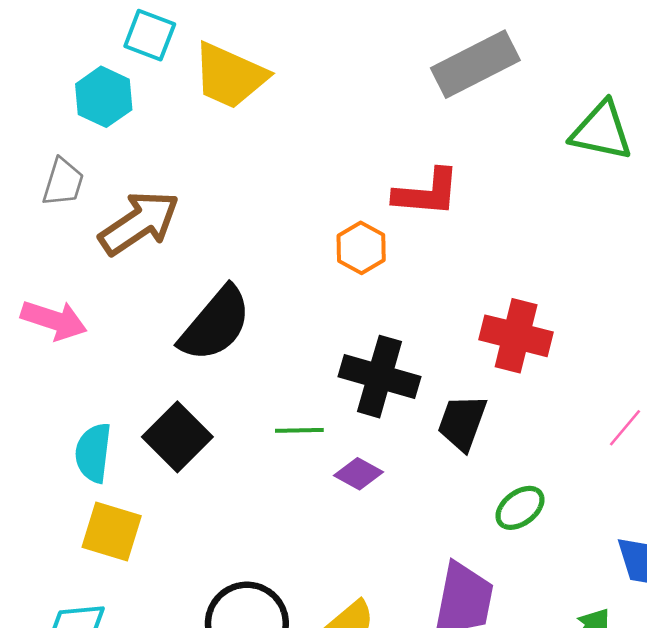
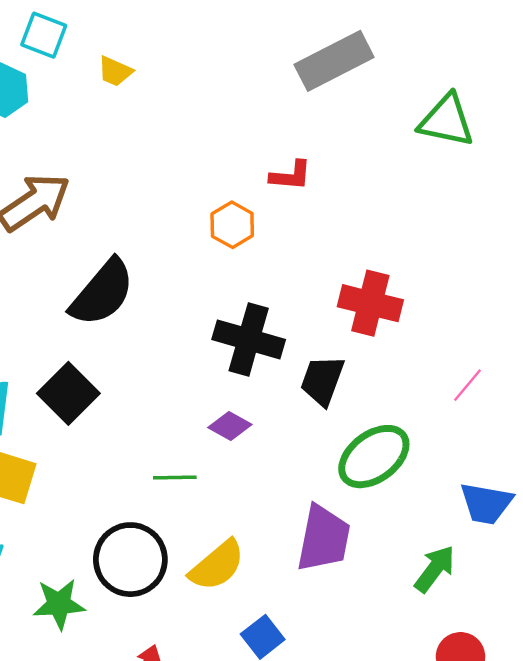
yellow trapezoid: (230, 76) -> (115, 71), size x0.5
red L-shape: (427, 193) -> (291, 176), size x0.7
green line: (299, 430) -> (175, 478), moved
green ellipse: (520, 508) -> (374, 457), size x1.6

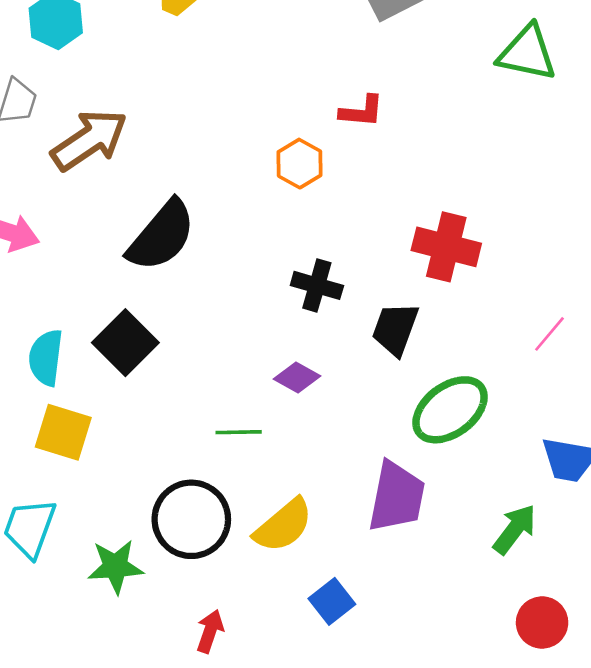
black cross: (249, 339) -> (317, 285), size x0.7

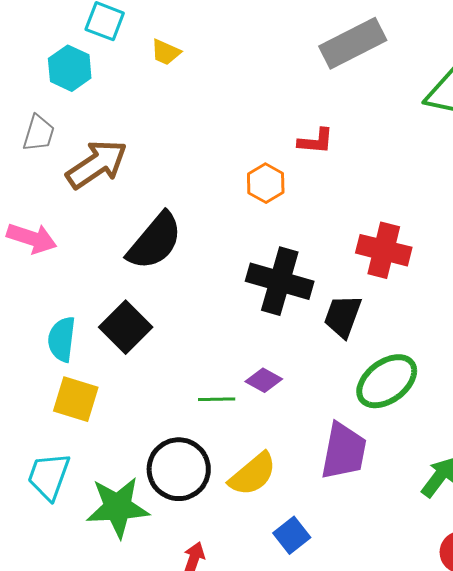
black cross: (317, 285) -> (280, 281), size x1.6
purple diamond: (297, 377) -> (264, 380), moved
green star: (115, 567) -> (118, 507), size x1.4

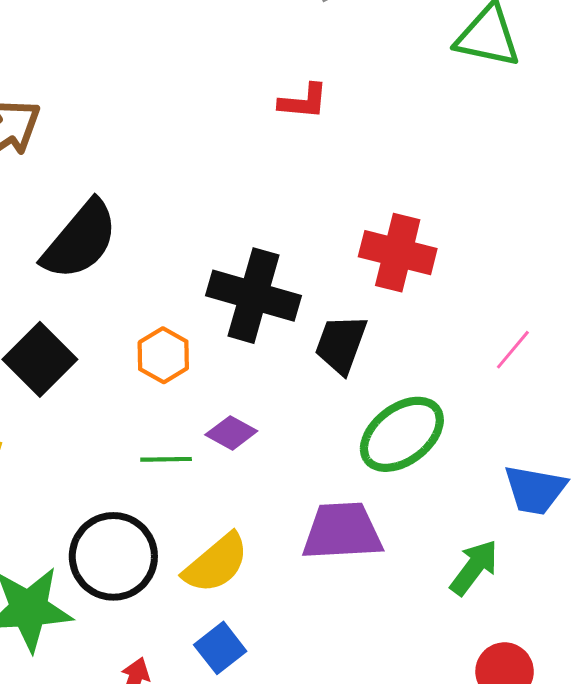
orange hexagon: (266, 183) -> (163, 355), moved
purple trapezoid: (344, 451) -> (342, 531), turned -104
blue square: (292, 535) -> (220, 648), moved

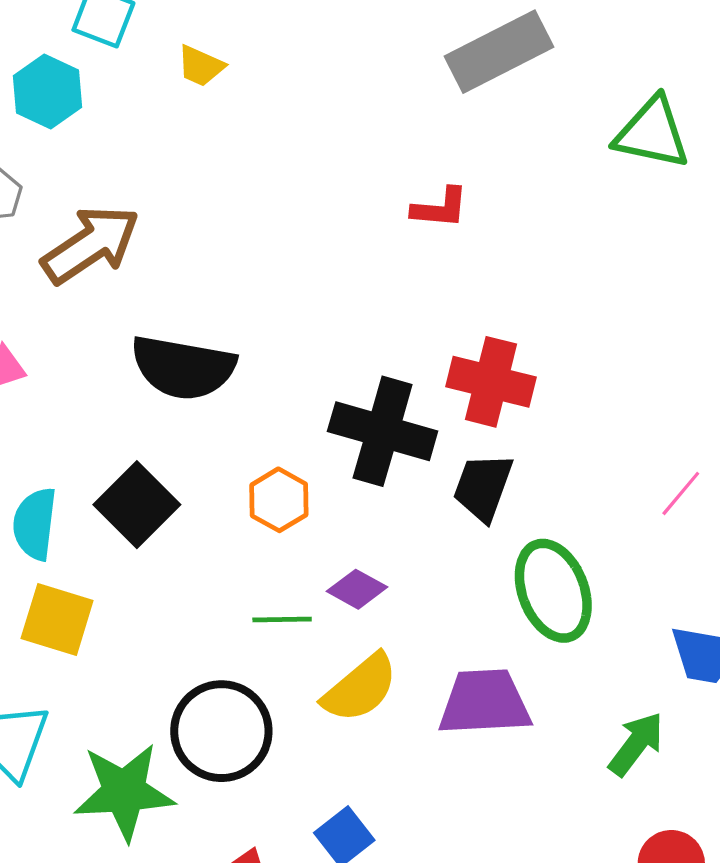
black semicircle: (80, 240) -> (183, 367), turned 60
red cross: (398, 253) -> (491, 382), moved
green ellipse: (402, 434) -> (553, 591), turned -74
yellow semicircle: (216, 563) -> (360, 688), moved

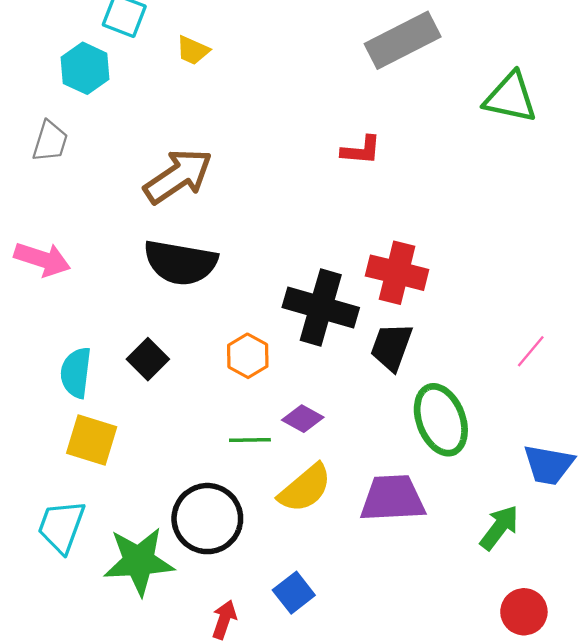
brown arrow: (91, 245) -> (178, 176), moved
black square: (137, 505) -> (148, 359), size x0.7

